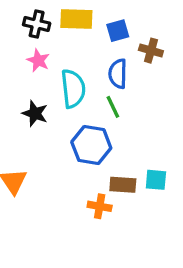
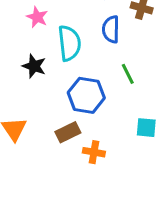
green line: (113, 107) -> (128, 74), moved
brown rectangle: (123, 185) -> (68, 132), moved, turned -30

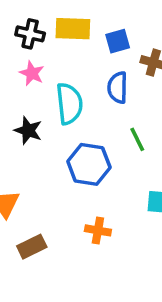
brown rectangle: (68, 132) -> (32, 247), moved

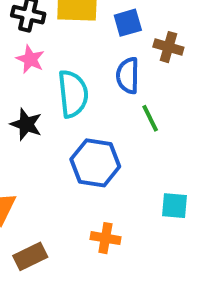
green line: (137, 139) -> (150, 118), moved

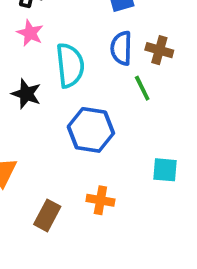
brown cross: (168, 47) -> (159, 50), moved
brown rectangle: (30, 256) -> (47, 215), moved, turned -36

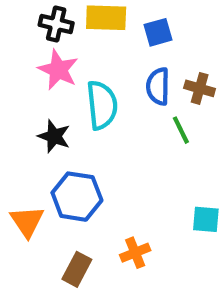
pink star: (30, 33) -> (58, 70), size x1.4
blue hexagon: (91, 130) -> (77, 197), moved
orange cross: (100, 200) -> (135, 253), turned -32

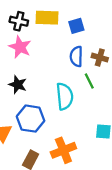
cyan semicircle: (102, 105) -> (65, 96), moved
orange cross: (135, 253) -> (63, 150), size x1.5

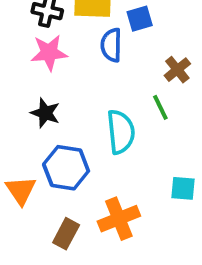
pink star: (20, 47) -> (49, 53), turned -30
blue semicircle: (76, 56) -> (111, 45), moved
brown cross: (100, 58) -> (177, 70), turned 35

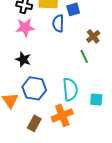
cyan semicircle: (121, 132) -> (70, 89), moved

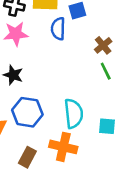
green line: (84, 56) -> (106, 71), moved
orange cross: (62, 115) -> (63, 147), turned 35

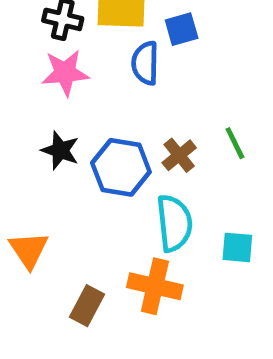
brown cross: (103, 45) -> (179, 155), moved
blue hexagon: (27, 112) -> (121, 167), moved

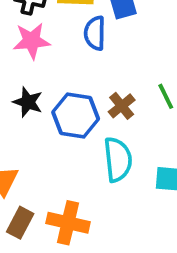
orange cross: (155, 286) -> (68, 223), moved
brown rectangle: (87, 306) -> (20, 223), moved

